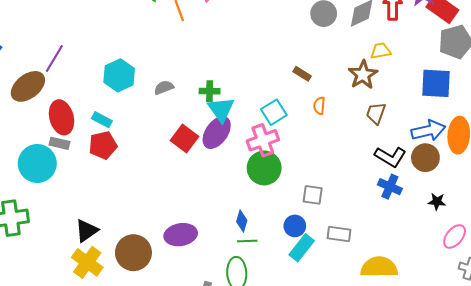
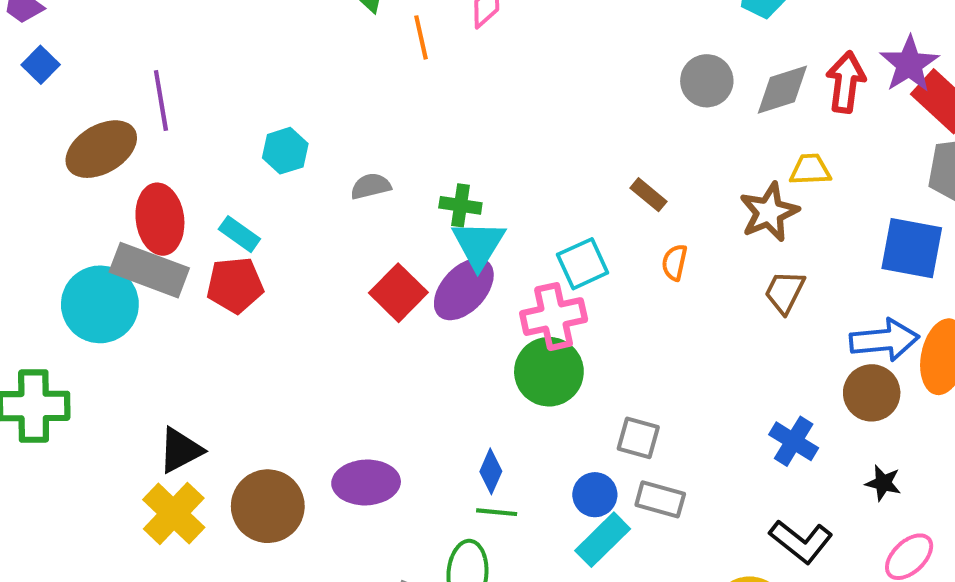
purple line: (54, 59) -> (161, 101), turned -48
cyan hexagon: (119, 75) -> (285, 151), size x0.7
gray rectangle: (60, 143) -> (149, 270), size x1.8
black L-shape: (390, 157) -> (801, 541), moved
gray rectangle: (339, 234) -> (660, 499), moved

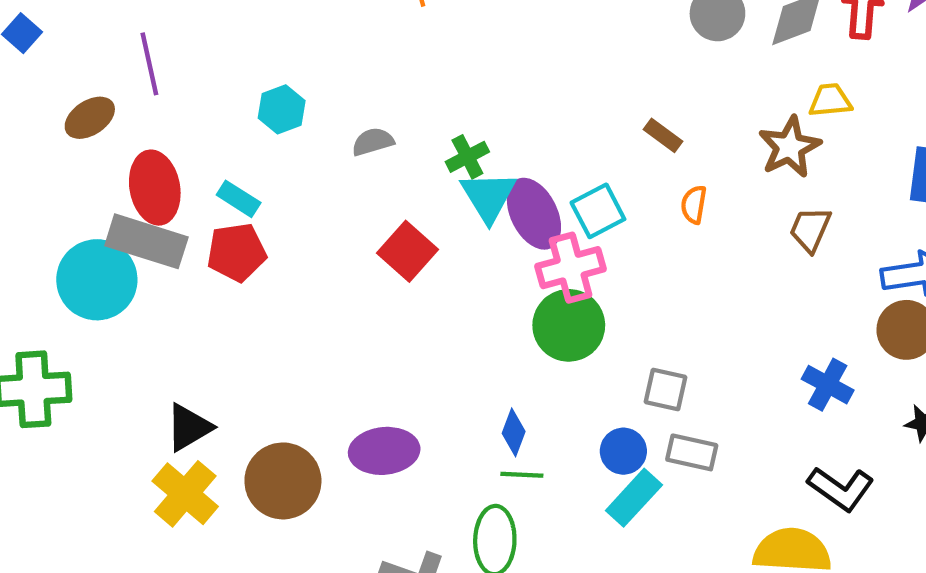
brown ellipse: (101, 149) -> (90, 118), size x0.7
green cross: (460, 205) -> (467, 157), turned -33
purple ellipse: (464, 289) -> (534, 214), moved, turned -66

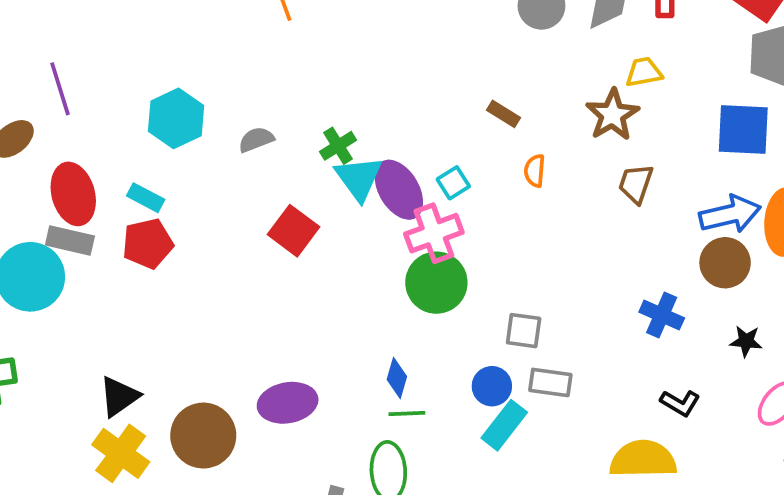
cyan hexagon: (282, 109) -> (176, 118), size x1.4
cyan square: (598, 211) -> (453, 183), size x0.7
gray rectangle: (146, 241) -> (70, 240), size x0.7
black L-shape: (841, 489) -> (680, 403), size x0.7

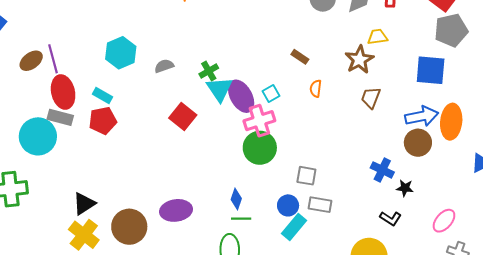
purple line: (60, 89) -> (53, 59), moved
black star: (746, 341) -> (405, 188), moved

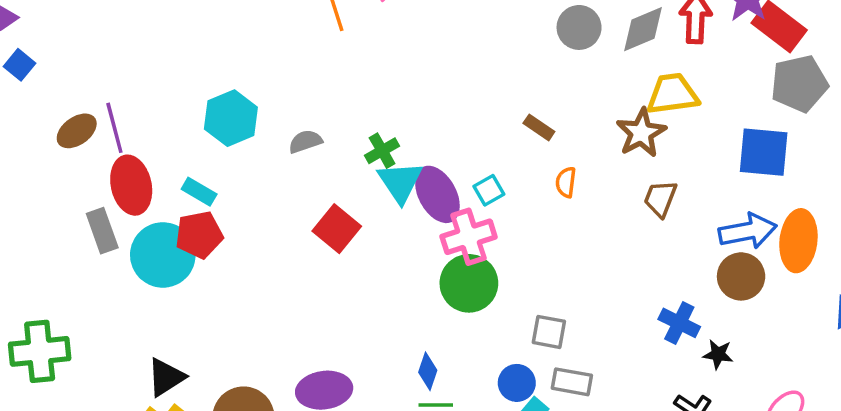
yellow trapezoid: (377, 37) -> (673, 94), size x1.5
gray rectangle: (60, 117) -> (102, 231), moved, turned 55
cyan circle: (38, 136) -> (163, 255), moved

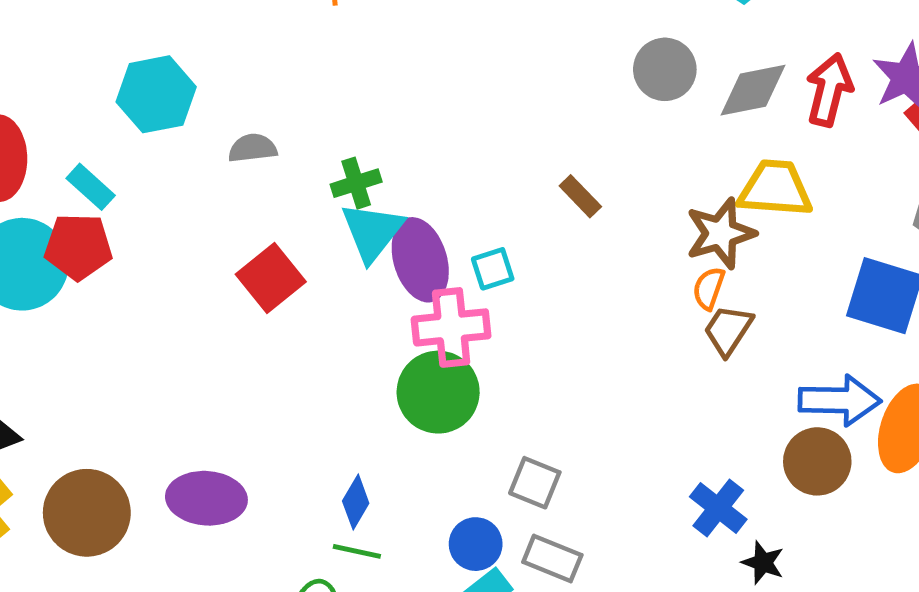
orange semicircle: (566, 182) -> (709, 288), moved

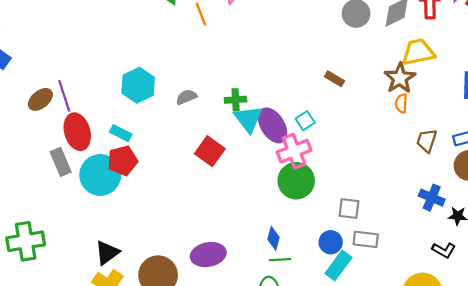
green cross: (356, 183) -> (236, 100), turned 30
brown trapezoid: (728, 330) -> (427, 141), moved

